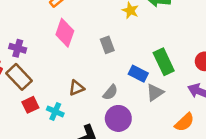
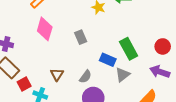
brown triangle: (77, 88) -> (57, 74), turned -32
red square: (30, 105) -> (24, 84), moved

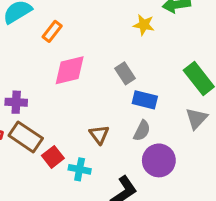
pink diamond: (45, 29) -> (70, 70), turned 70
blue rectangle: (108, 60) -> (145, 100), moved

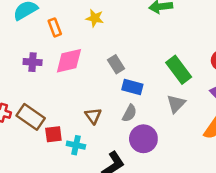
yellow star: (144, 25) -> (95, 18), moved
orange rectangle: (52, 31) -> (55, 27), turned -60
purple cross: (16, 102) -> (33, 62), moved
red square: (53, 157) -> (53, 134), turned 30

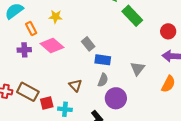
yellow star: (95, 18) -> (56, 17), moved
orange rectangle: (55, 27) -> (31, 29), moved
pink diamond: (69, 61) -> (52, 46), turned 60
green rectangle: (179, 70) -> (132, 16), moved

